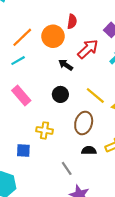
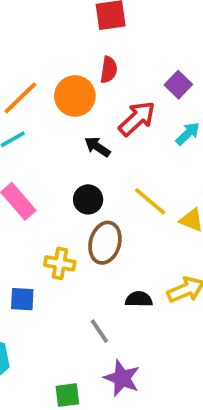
brown ellipse: (84, 123) -> (105, 243), moved

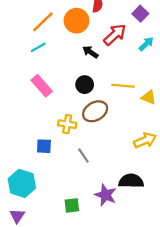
yellow line: (150, 201) -> (123, 86), turned -35
brown ellipse: (105, 243) -> (95, 111), turned 45
black semicircle: (139, 299) -> (131, 181), moved, size x1.5
gray line: (99, 331) -> (83, 155), moved

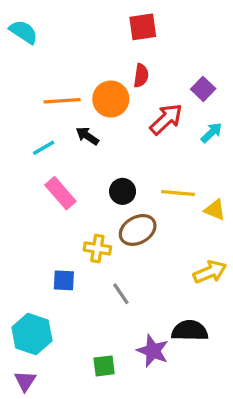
orange line: (43, 22) -> (62, 101), turned 40
cyan line: (38, 47) -> (44, 148), moved
black arrow: (90, 52) -> (87, 136), moved

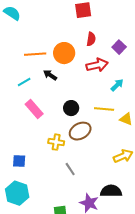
red semicircle: (141, 76) -> (91, 39), moved
red arrow: (166, 119) -> (97, 65), turned 30
cyan arrow: (212, 133) -> (117, 85), moved
blue square: (64, 280) -> (19, 161), moved

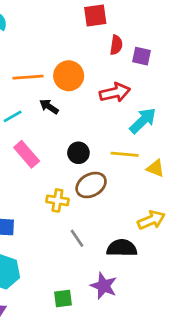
red semicircle: (91, 39) -> (116, 45), moved
purple square: (119, 47) -> (141, 56), moved, turned -32
cyan arrow: (117, 85) -> (143, 121), size x1.5
black semicircle: (111, 191) -> (122, 248), moved

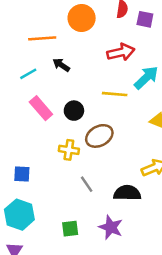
orange circle: (69, 76) -> (82, 18), moved
black circle: (78, 153) -> (74, 111), moved
yellow line: (125, 154) -> (115, 94), moved
green square: (63, 298) -> (70, 229), moved

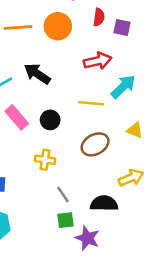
orange line: (42, 38) -> (18, 27), moved
black arrow: (61, 65) -> (37, 74), size x1.5
brown ellipse: (99, 136) -> (95, 144), moved
green square: (70, 229) -> (66, 220), moved

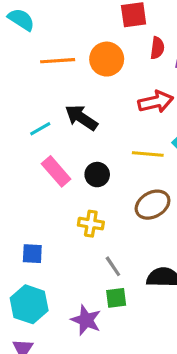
purple star: (87, 238) -> (86, 320), moved

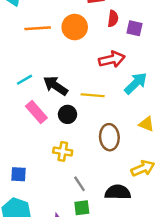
black arrow: (81, 118) -> (56, 86), moved
yellow line: (148, 154) -> (93, 95), moved
brown ellipse: (153, 205) -> (109, 137), turned -65

